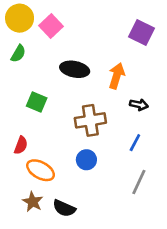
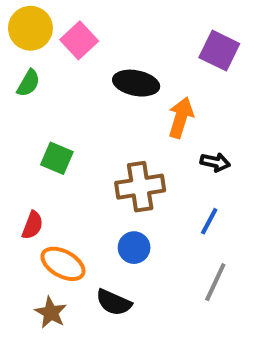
black ellipse: (75, 69) -> (136, 83), moved
black semicircle: (64, 208) -> (114, 302), moved

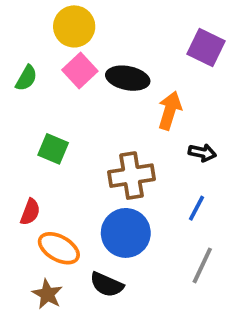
yellow circle: (30, 28) -> (74, 26), moved
pink square: (79, 40) -> (80, 70), moved
blue circle: (134, 248) -> (126, 233), size x1.6

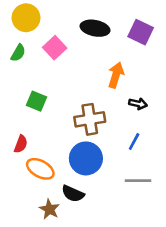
yellow circle: (74, 26) -> (26, 18), moved
black ellipse: (128, 78) -> (95, 28), moved
gray line: (202, 265) -> (138, 181), turned 65
brown star: (47, 294) -> (49, 209), moved

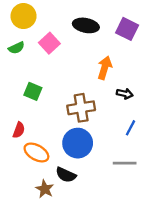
green semicircle: (18, 53) -> (16, 48), turned 35
blue line: (134, 142) -> (131, 128), moved

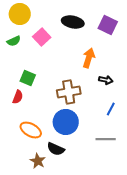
red semicircle: (19, 130) -> (18, 97), moved

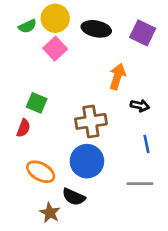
yellow circle: (20, 14) -> (55, 18), moved
green semicircle: (14, 41) -> (27, 26), moved
blue line: (111, 109) -> (146, 144), turned -40

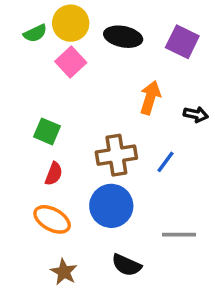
black arrow: (140, 106) -> (196, 115), moved
red semicircle: (23, 128) -> (54, 174), moved
blue line: (146, 144) -> (165, 162), moved, turned 48
black semicircle: (74, 197) -> (127, 265), moved

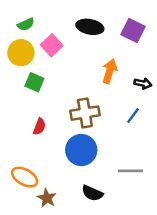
yellow circle: (71, 23) -> (21, 53), moved
green square: (47, 131) -> (34, 82), moved
blue line: (165, 162) -> (133, 116), moved
orange ellipse: (52, 219) -> (25, 177), moved

